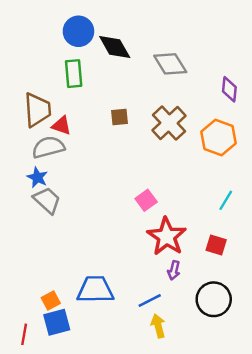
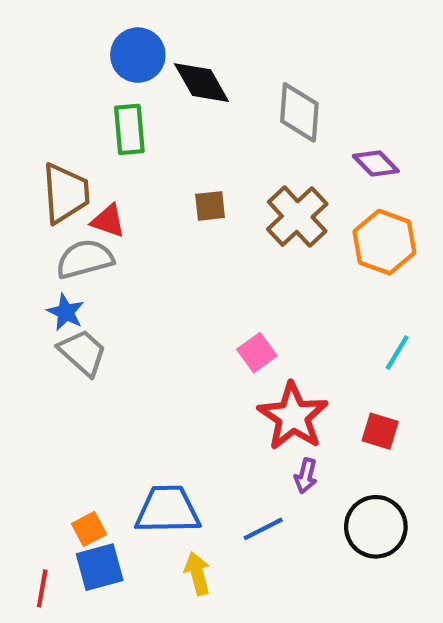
gray diamond: (170, 64) -> (299, 112), turned 36
purple diamond: (229, 89) -> (376, 163), moved, turned -50
yellow arrow: (158, 326) -> (197, 574), moved

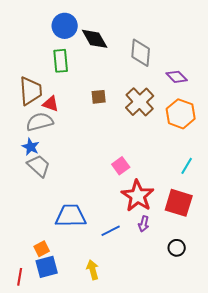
red square: (380, 431) -> (179, 203), size x1.6
blue trapezoid: (168, 510) -> (71, 216), moved
black circle: (376, 527) -> (177, 248), size x0.6
blue line: (263, 529) -> (111, 231), moved

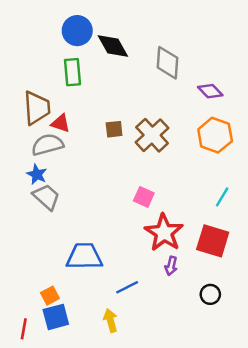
brown square: (99, 97) -> (114, 129), moved
brown cross: (140, 102) -> (152, 135), moved
pink square: (121, 166) -> (144, 197), turned -30
blue line: (111, 231) -> (127, 287), moved

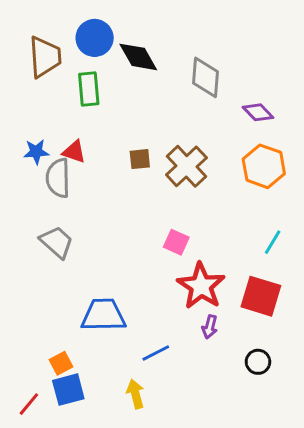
brown trapezoid: (37, 108) -> (45, 57), moved
gray semicircle: (48, 145) -> (58, 178), turned -76
blue star: (37, 174) -> (36, 152), moved, turned -30
red line: (24, 329) -> (29, 404), turned 30

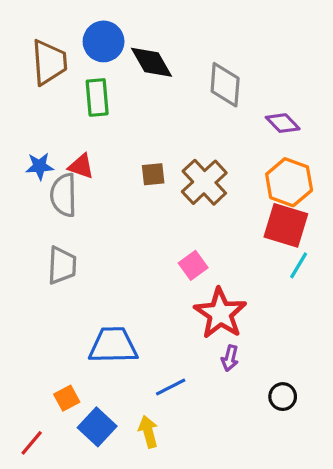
gray trapezoid: (57, 242) -> (62, 265), turned 51
pink square: (176, 242) -> (193, 265), turned 30
red square: (261, 296) -> (286, 225), moved
blue square: (68, 390) -> (97, 427), moved, turned -32

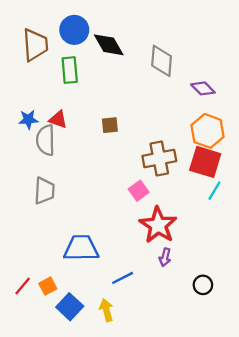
brown cross: (204, 182) -> (159, 159), moved, turned 32
red line: (32, 443) -> (23, 286), moved

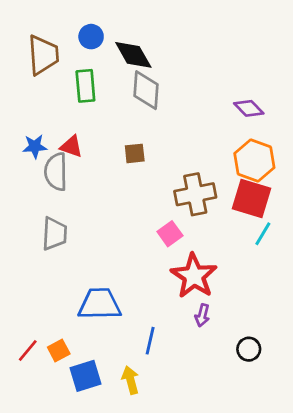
blue circle: (74, 30) -> (91, 37), size x0.7
gray diamond: (162, 61) -> (146, 90), moved
blue line: (123, 278) -> (150, 341), turned -50
blue square: (70, 307) -> (85, 376), turned 30

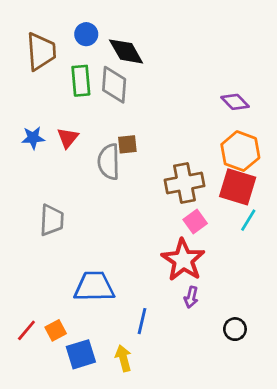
gray diamond: (146, 90) -> (114, 85), moved
red triangle: (71, 146) -> (68, 138), turned 50
gray semicircle: (56, 172) -> (109, 162), moved
pink square: (170, 234) -> (195, 221), moved

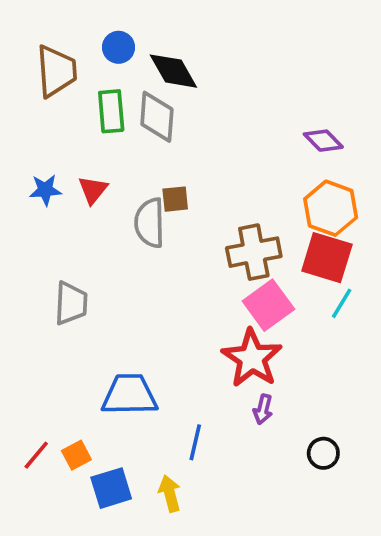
pink square: (195, 221) -> (268, 305), size x1.5

